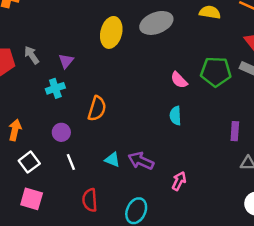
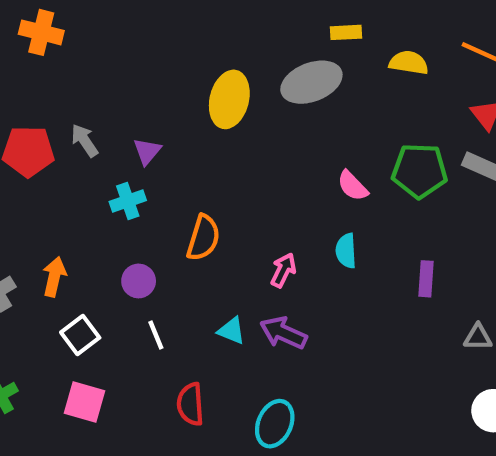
purple rectangle: (235, 131) -> (426, 279), moved
pink arrow: (179, 181) -> (283, 270), moved

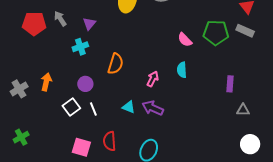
purple rectangle: (426, 279) -> (230, 84), moved
white square: (80, 335) -> (71, 107), moved
pink square: (85, 402) -> (81, 147), moved

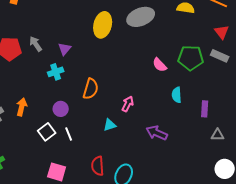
cyan semicircle: (182, 70) -> (177, 95), moved
cyan triangle: (129, 107) -> (110, 125), moved, turned -40
purple arrow: (153, 108) -> (157, 133), moved
red semicircle: (109, 141) -> (98, 166), moved

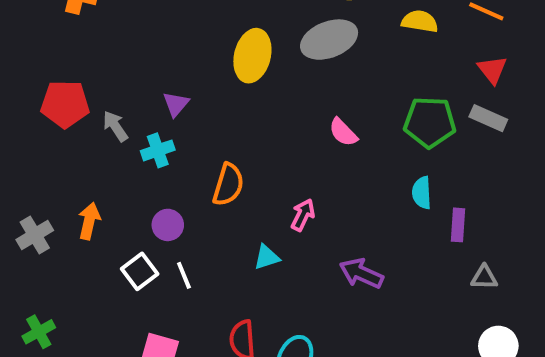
gray arrow: (36, 44) -> (115, 126), moved
pink semicircle: (160, 65) -> (343, 132), moved
cyan semicircle: (177, 95) -> (422, 193), moved

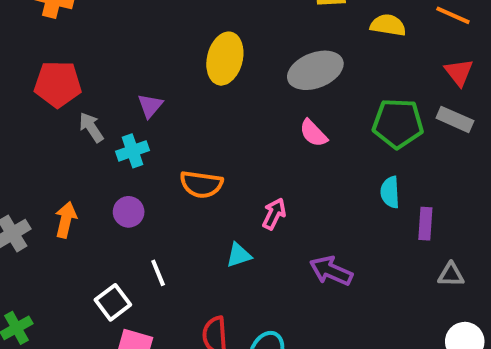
gray ellipse: (329, 40) -> (315, 70), moved
red pentagon: (65, 104) -> (58, 84), moved
orange semicircle: (228, 185) -> (201, 184), turned 81
purple circle: (168, 225) -> (129, 212), moved
white square: (140, 271) -> (113, 302), moved

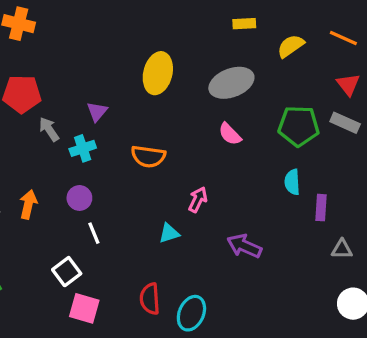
yellow semicircle: (388, 25) -> (291, 46), turned -44
orange semicircle: (201, 184) -> (148, 156), moved
white line: (158, 273) -> (94, 233), moved

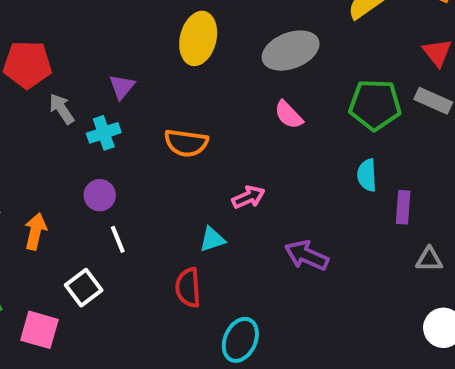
pink arrow: (198, 200) -> (248, 197), turned 40
orange arrow: (28, 204) -> (35, 231), moved
red semicircle: (150, 299) -> (188, 288), moved
pink square: (84, 308) -> (39, 330), moved

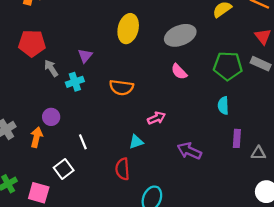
purple circle: (100, 195) -> (51, 117), moved
purple rectangle: (403, 207) -> (237, 138), moved

